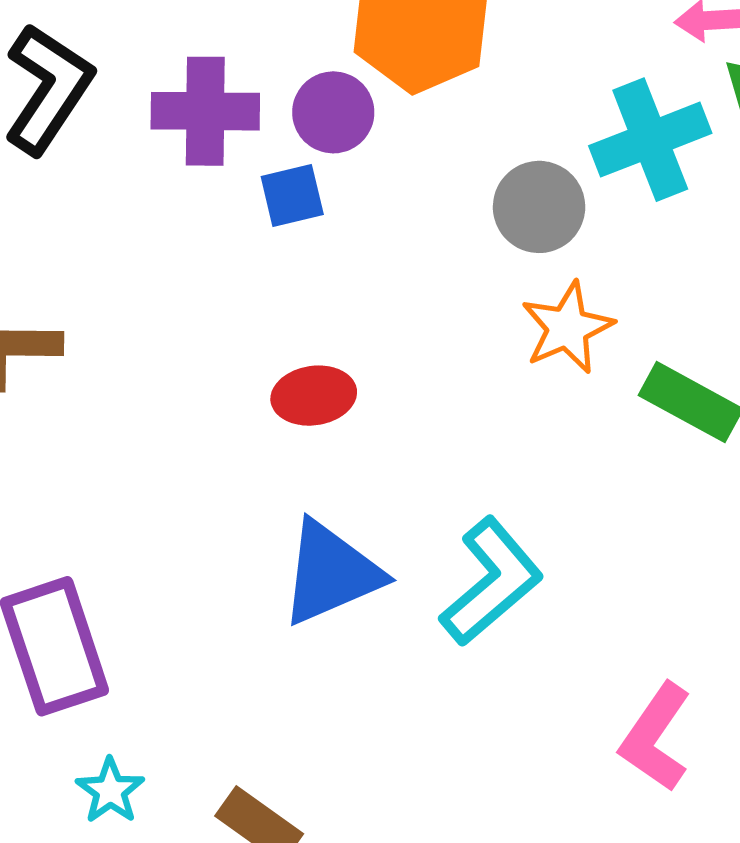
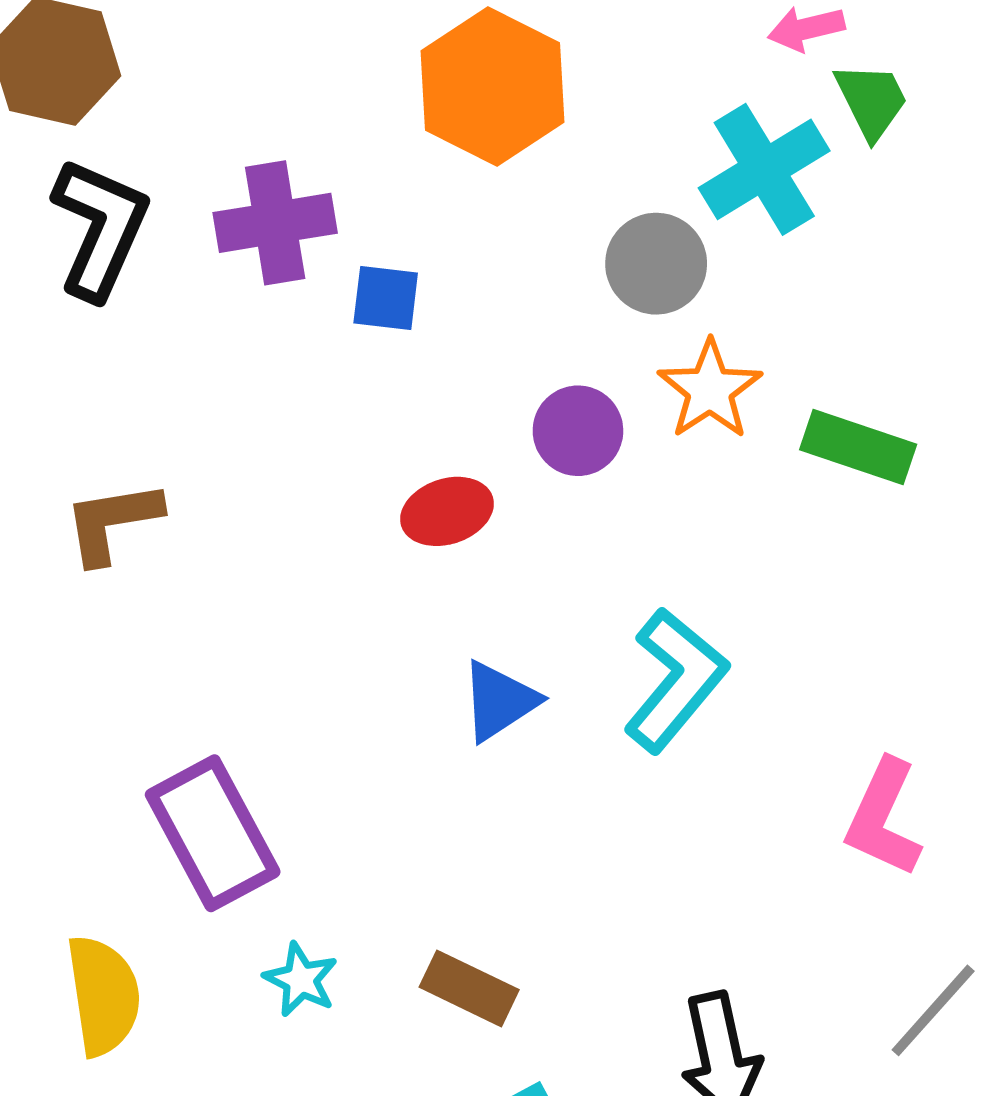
purple circle: (333, 112) -> (578, 431), moved
blue square: (292, 196) -> (386, 298), turned 30
blue triangle: (331, 573) -> (499, 701), size x0.7

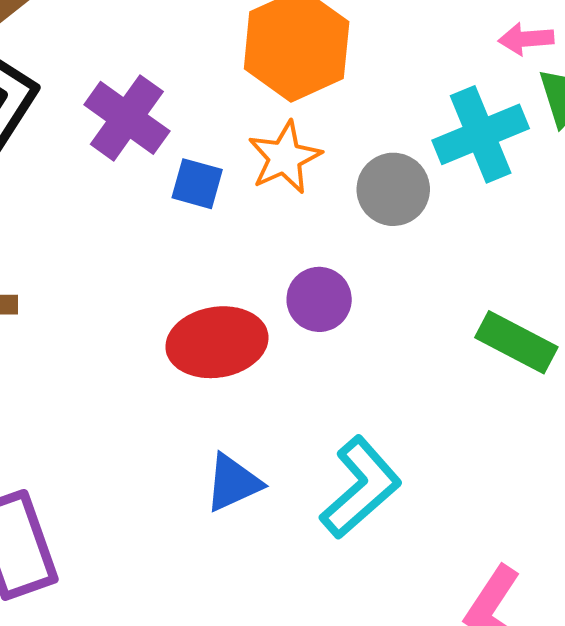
purple cross: (275, 223) -> (127, 118), turned 36
orange star: (710, 390) -> (285, 157), moved
red ellipse: (447, 511) -> (217, 342), size x1.5

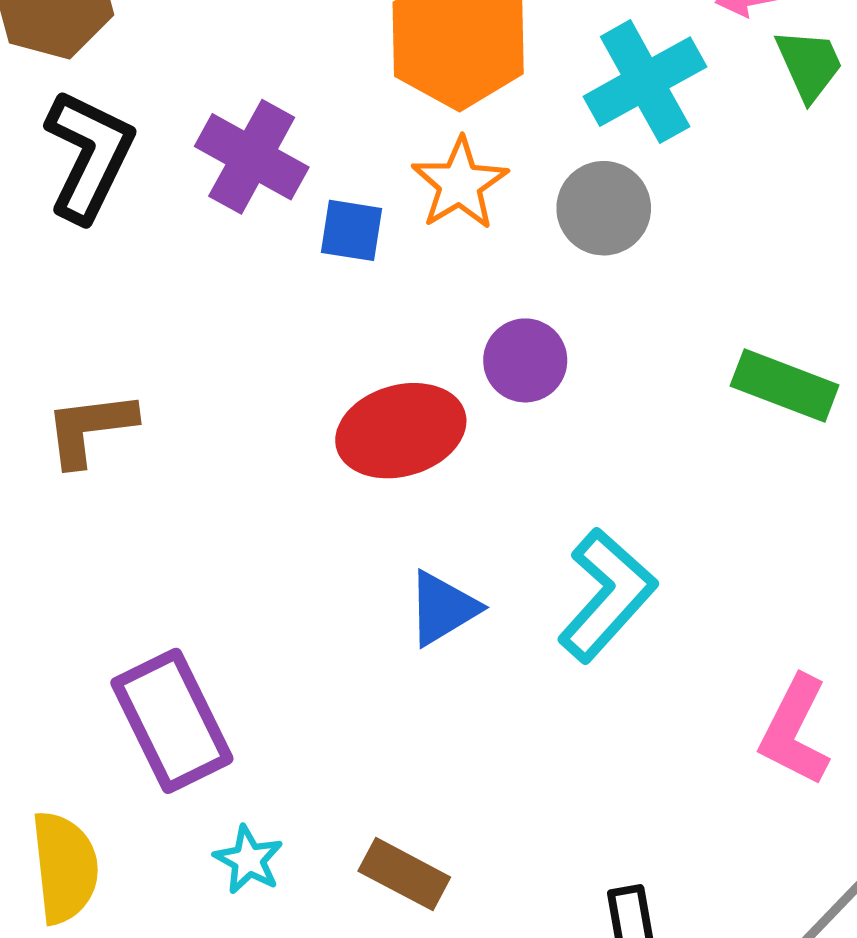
cyan cross: (481, 134) -> (645, 82), moved

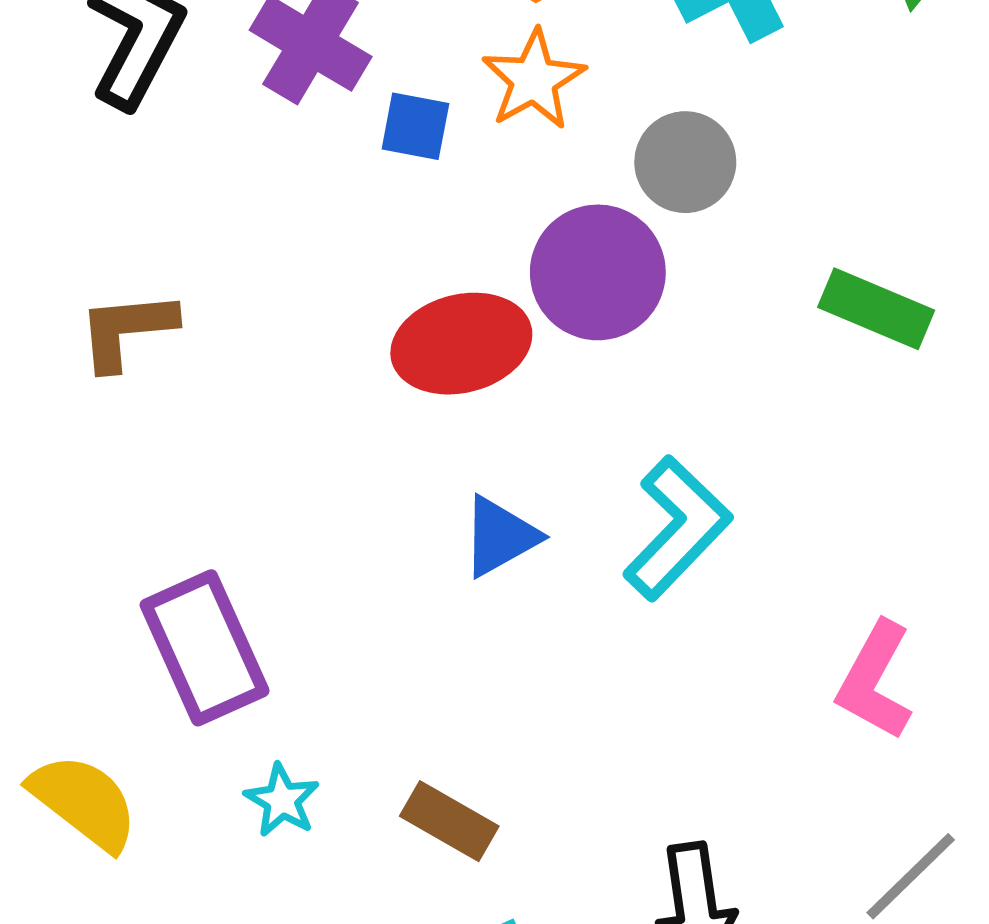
gray circle: (604, 208) -> (685, 162), moved
purple circle: (525, 360) -> (598, 272), size x1.5
yellow semicircle: (65, 867) -> (84, 802), turned -48

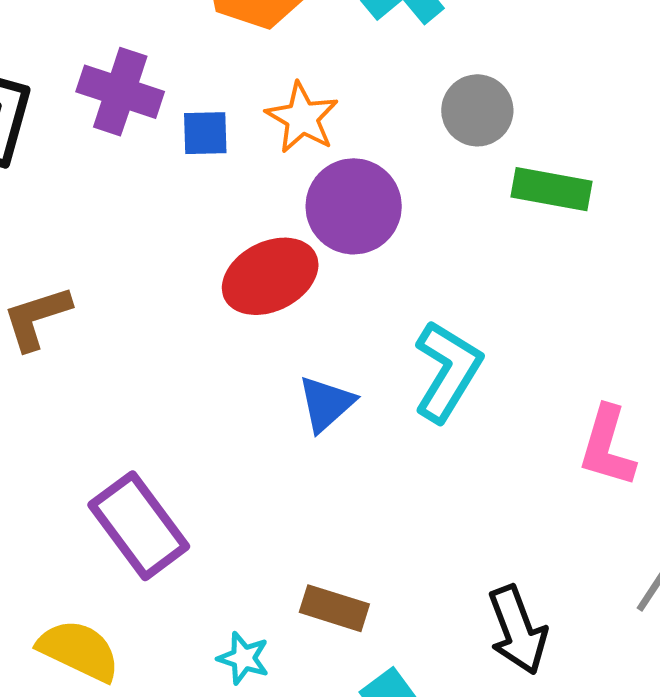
orange star: (534, 80) -> (302, 118), moved
gray circle: (685, 162) -> (477, 110), moved
cyan star: (282, 800) -> (243, 658), moved

